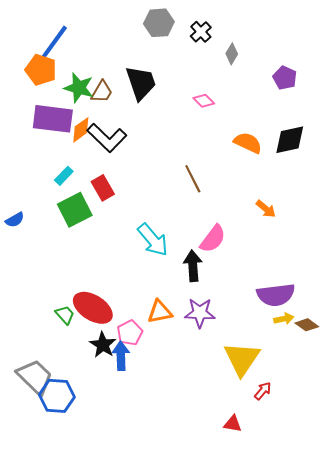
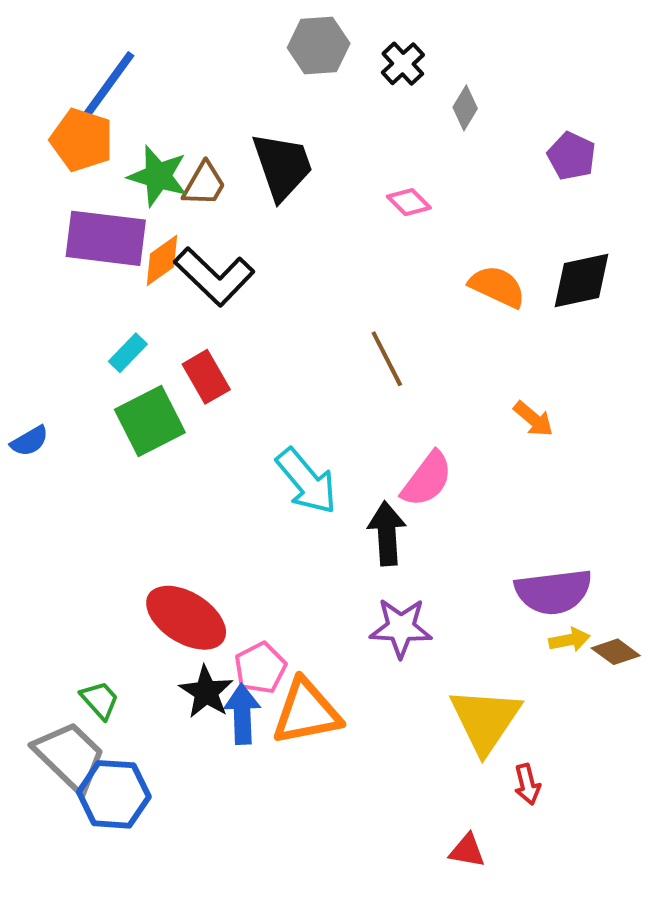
orange triangle: (160, 312) -> (307, 712), moved, size x1.4
green trapezoid: (65, 315) -> (100, 700), moved
red arrow: (263, 391) -> (527, 784), turned 126

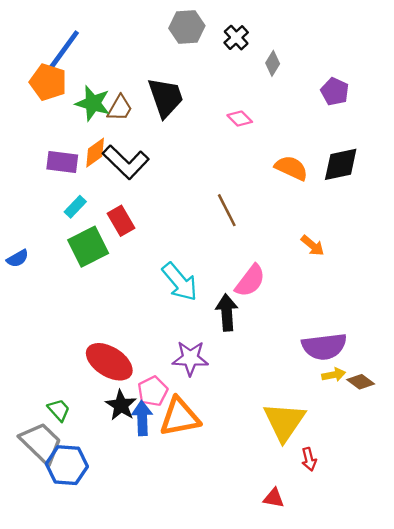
purple rectangle: (106, 238) -> (62, 162), moved, size x0.7
purple star: (401, 628) -> (190, 358), moved

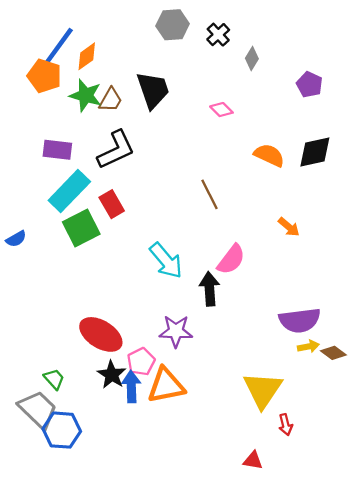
orange diamond: (95, 153) -> (87, 56), moved
black L-shape: (126, 162) -> (116, 150), turned -69
cyan rectangle: (75, 207) -> (69, 191), size x2.0

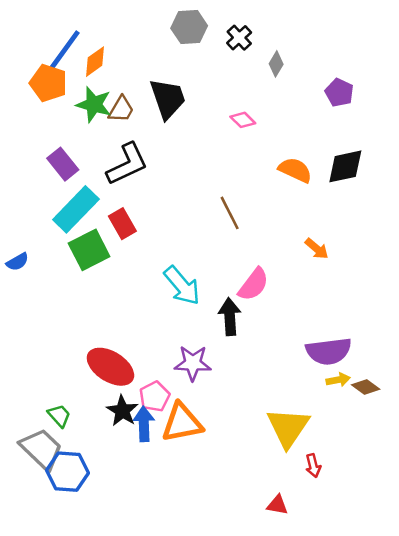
purple rectangle: (57, 150) -> (63, 164), turned 44

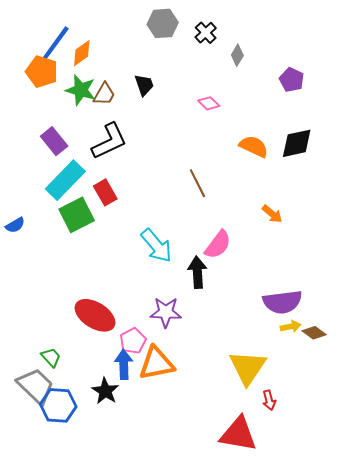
black trapezoid: (168, 98) -> (144, 85), size x0.6
black star: (122, 411) -> (105, 391), moved
red triangle: (277, 505) -> (238, 434), size x2.0

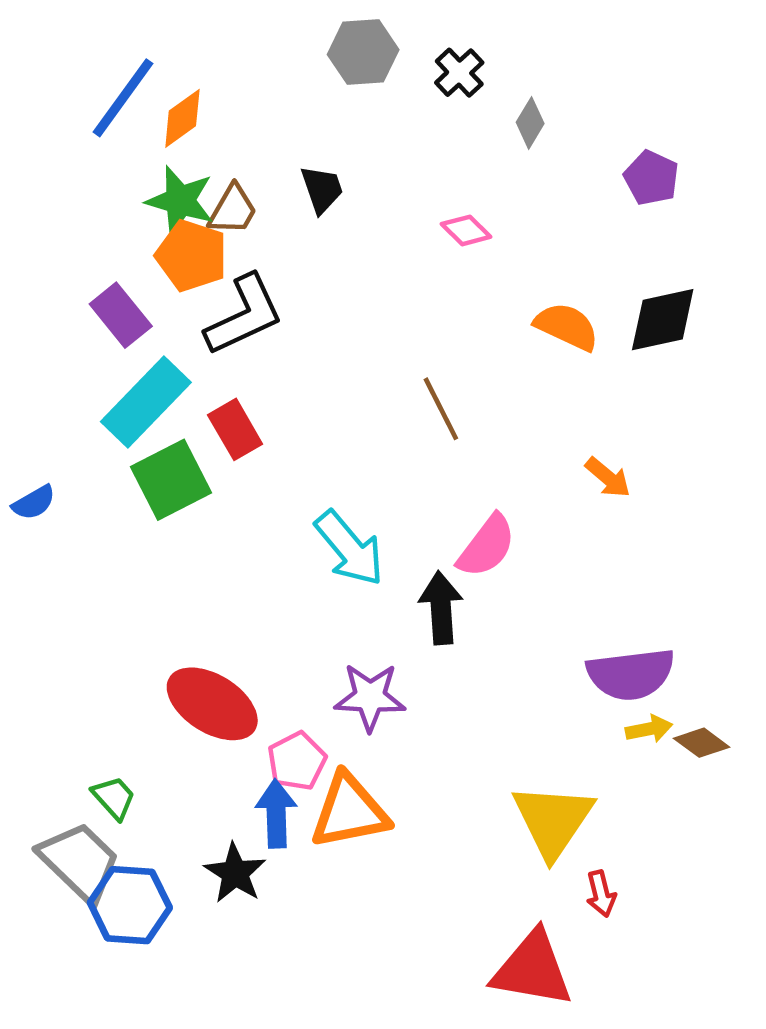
orange pentagon: (42, 72) -> (192, 256), moved

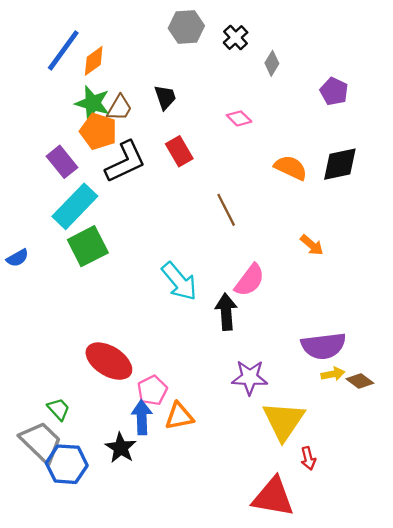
red rectangle: (235, 429) -> (179, 151), moved
purple star: (370, 697) -> (250, 377), moved
orange triangle: (349, 811) -> (179, 416), size x0.7

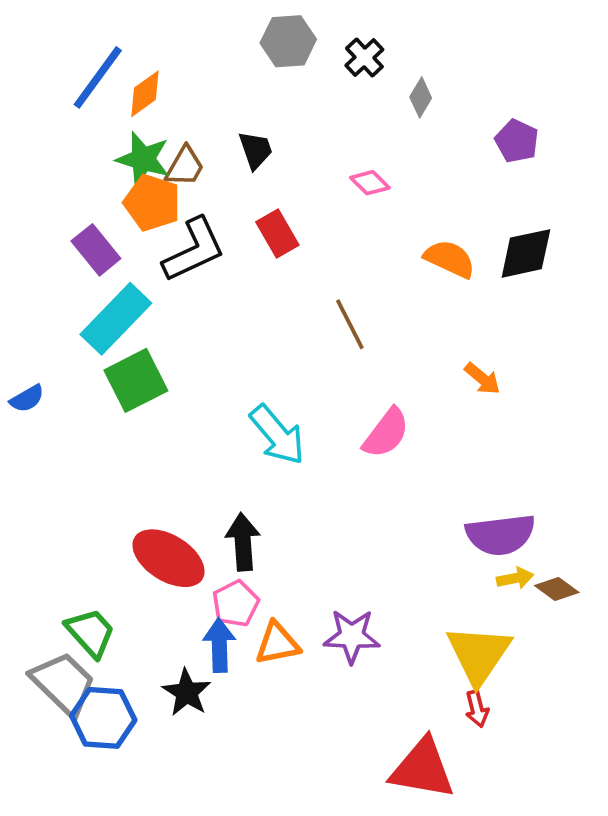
black arrow: (226, 312) -> (243, 542), moved
purple star: (250, 377) -> (352, 636), moved
green trapezoid: (59, 409) -> (90, 633), size x1.4
yellow triangle: (284, 421) -> (479, 654), moved

